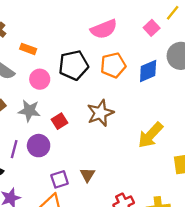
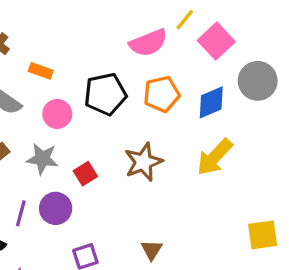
yellow line: (173, 13) -> (185, 20), moved
pink square: (152, 28) -> (216, 41), size x1.5
yellow arrow: (150, 135) -> (215, 157), moved
brown triangle: (87, 175) -> (152, 250), moved

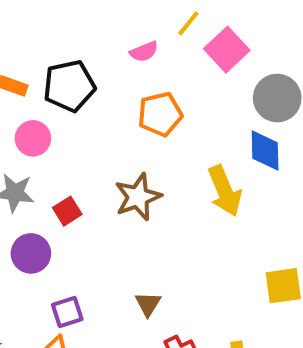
pink semicircle: (148, 43) -> (144, 52), size x0.6
black pentagon: (105, 94) -> (69, 86), moved
blue diamond: (211, 102) -> (265, 150), moved, turned -68
yellow arrow: (215, 157) -> (225, 191), turned -66

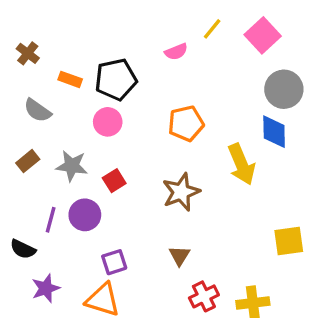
pink square: (227, 50) -> (263, 35), moved
orange pentagon: (160, 114) -> (186, 124), moved
pink circle: (33, 138) -> (108, 122), moved
brown star: (138, 197) -> (181, 192), moved

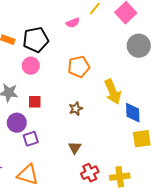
blue diamond: (274, 132) -> (133, 113), moved
red square: (114, 181) -> (35, 102), turned 32
brown star: (181, 192) -> (76, 109), size x0.6
purple square: (114, 262) -> (31, 139), moved

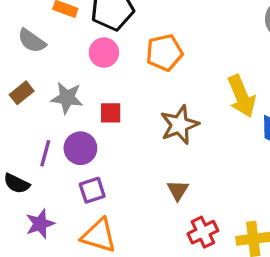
orange pentagon: (79, 67) -> (164, 53), moved
brown star: (76, 109) -> (179, 125), size x1.6
purple square: (31, 139) -> (92, 190), moved

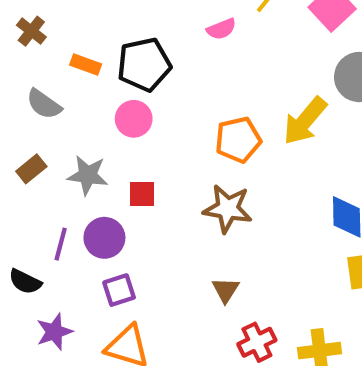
orange pentagon: (164, 53) -> (238, 140), moved
yellow arrow: (242, 96) -> (305, 121), moved, turned 63
brown star: (179, 125) -> (228, 209), turned 30

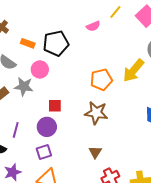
pink circle: (134, 119) -> (40, 69), moved
gray star: (88, 175) -> (24, 87), moved
purple circle: (104, 238) -> (47, 127), moved

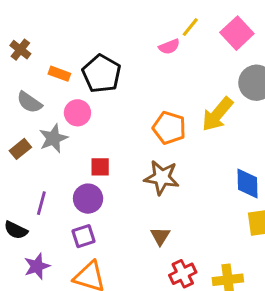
pink semicircle: (93, 26) -> (169, 47), moved
black pentagon: (56, 43) -> (102, 74), turned -30
orange pentagon: (101, 80) -> (169, 128), turned 30
gray star: (24, 87) -> (53, 138), turned -30

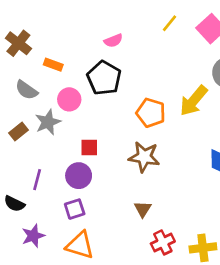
pink semicircle: (169, 47) -> (113, 41), moved
brown cross: (20, 50) -> (18, 43), size x1.4
black pentagon: (102, 74) -> (104, 78), moved

